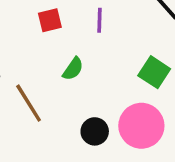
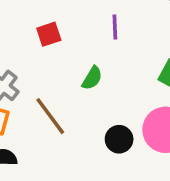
red square: (50, 20) -> (49, 34), moved

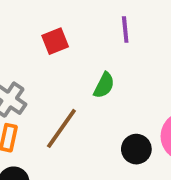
brown line: (50, 116) -> (61, 128), turned 75

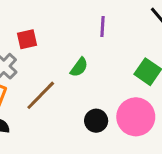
red square: (55, 41) -> (27, 39), moved

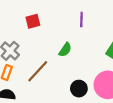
red square: (27, 39) -> (33, 21), moved

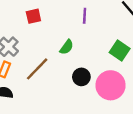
black circle: (79, 89) -> (81, 77), moved

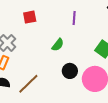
brown line: (37, 69) -> (28, 84), moved

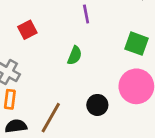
black circle: (70, 71) -> (97, 105), moved

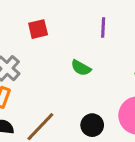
green semicircle: (75, 55) -> (81, 68), turned 84

